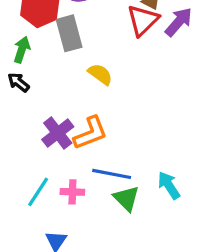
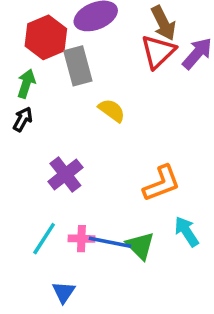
black arrow: (18, 82) -> (23, 119), turned 80
orange L-shape: (90, 133) -> (162, 183), moved
blue line: (112, 174) -> (110, 242), moved

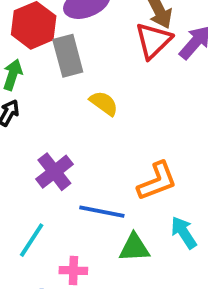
pink cross: (81, 239) -> (73, 271), moved
blue line: (110, 242) -> (102, 212), moved
green triangle: (140, 246) -> (134, 248), turned -48

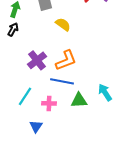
orange L-shape: (157, 181) -> (66, 60), moved
pink cross: (73, 271) -> (49, 103), moved

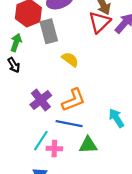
black arrow: (13, 29) -> (14, 65), turned 120
cyan arrow: (105, 92) -> (116, 118), moved
cyan line: (25, 96) -> (41, 141), moved

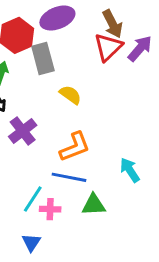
purple cross: (41, 100) -> (23, 131), moved

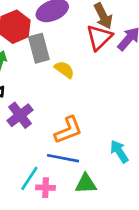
yellow semicircle: (70, 95) -> (64, 70), moved

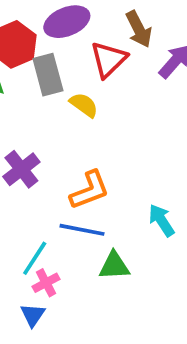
red triangle: (99, 37) -> (108, 59), moved
pink cross: (46, 188) -> (46, 283), moved, turned -30

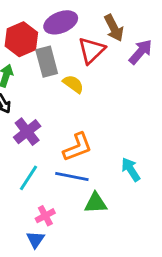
cyan line: (35, 258) -> (28, 178), moved

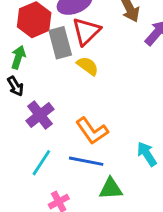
red triangle: (91, 50) -> (86, 31), moved
orange L-shape: (77, 147) -> (92, 131), turned 76

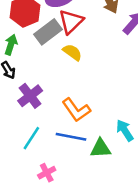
gray rectangle: (60, 43) -> (48, 32), turned 68
green triangle: (111, 189) -> (100, 148), moved

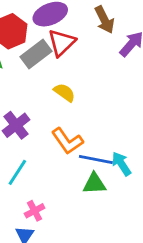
yellow semicircle: (72, 52) -> (64, 92), moved
blue line: (71, 137) -> (96, 159), moved

